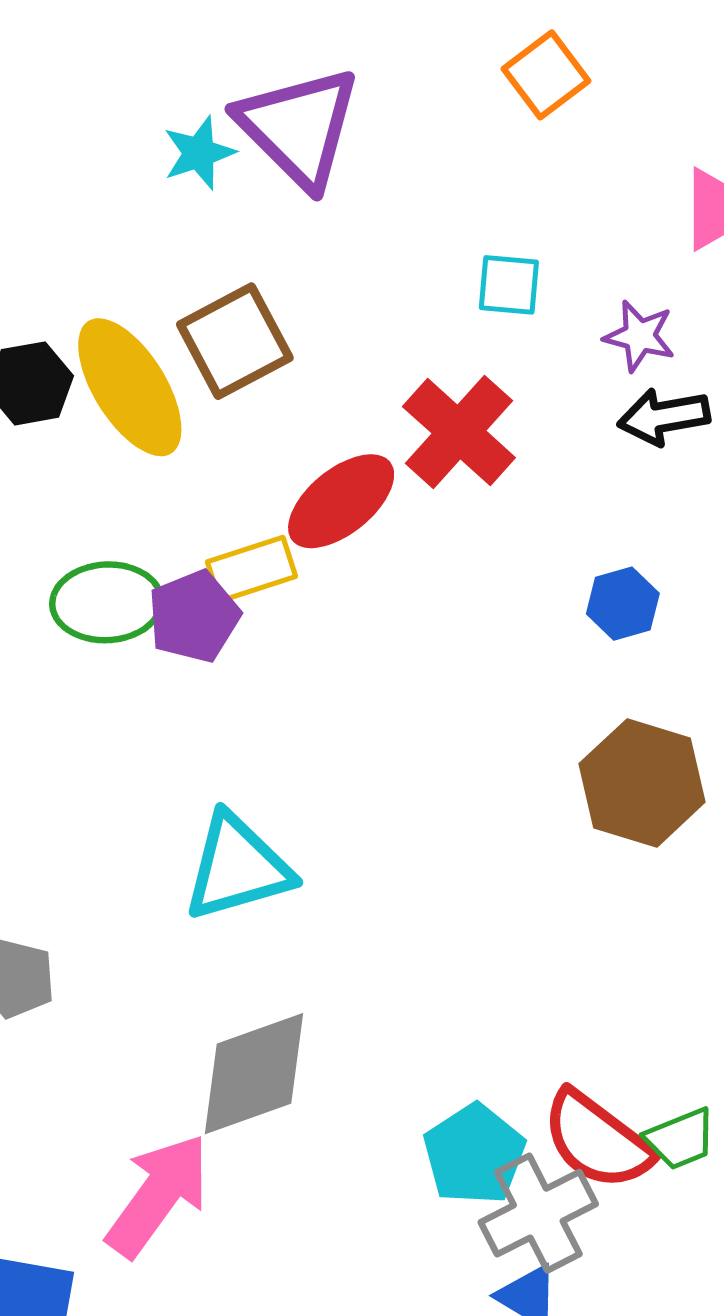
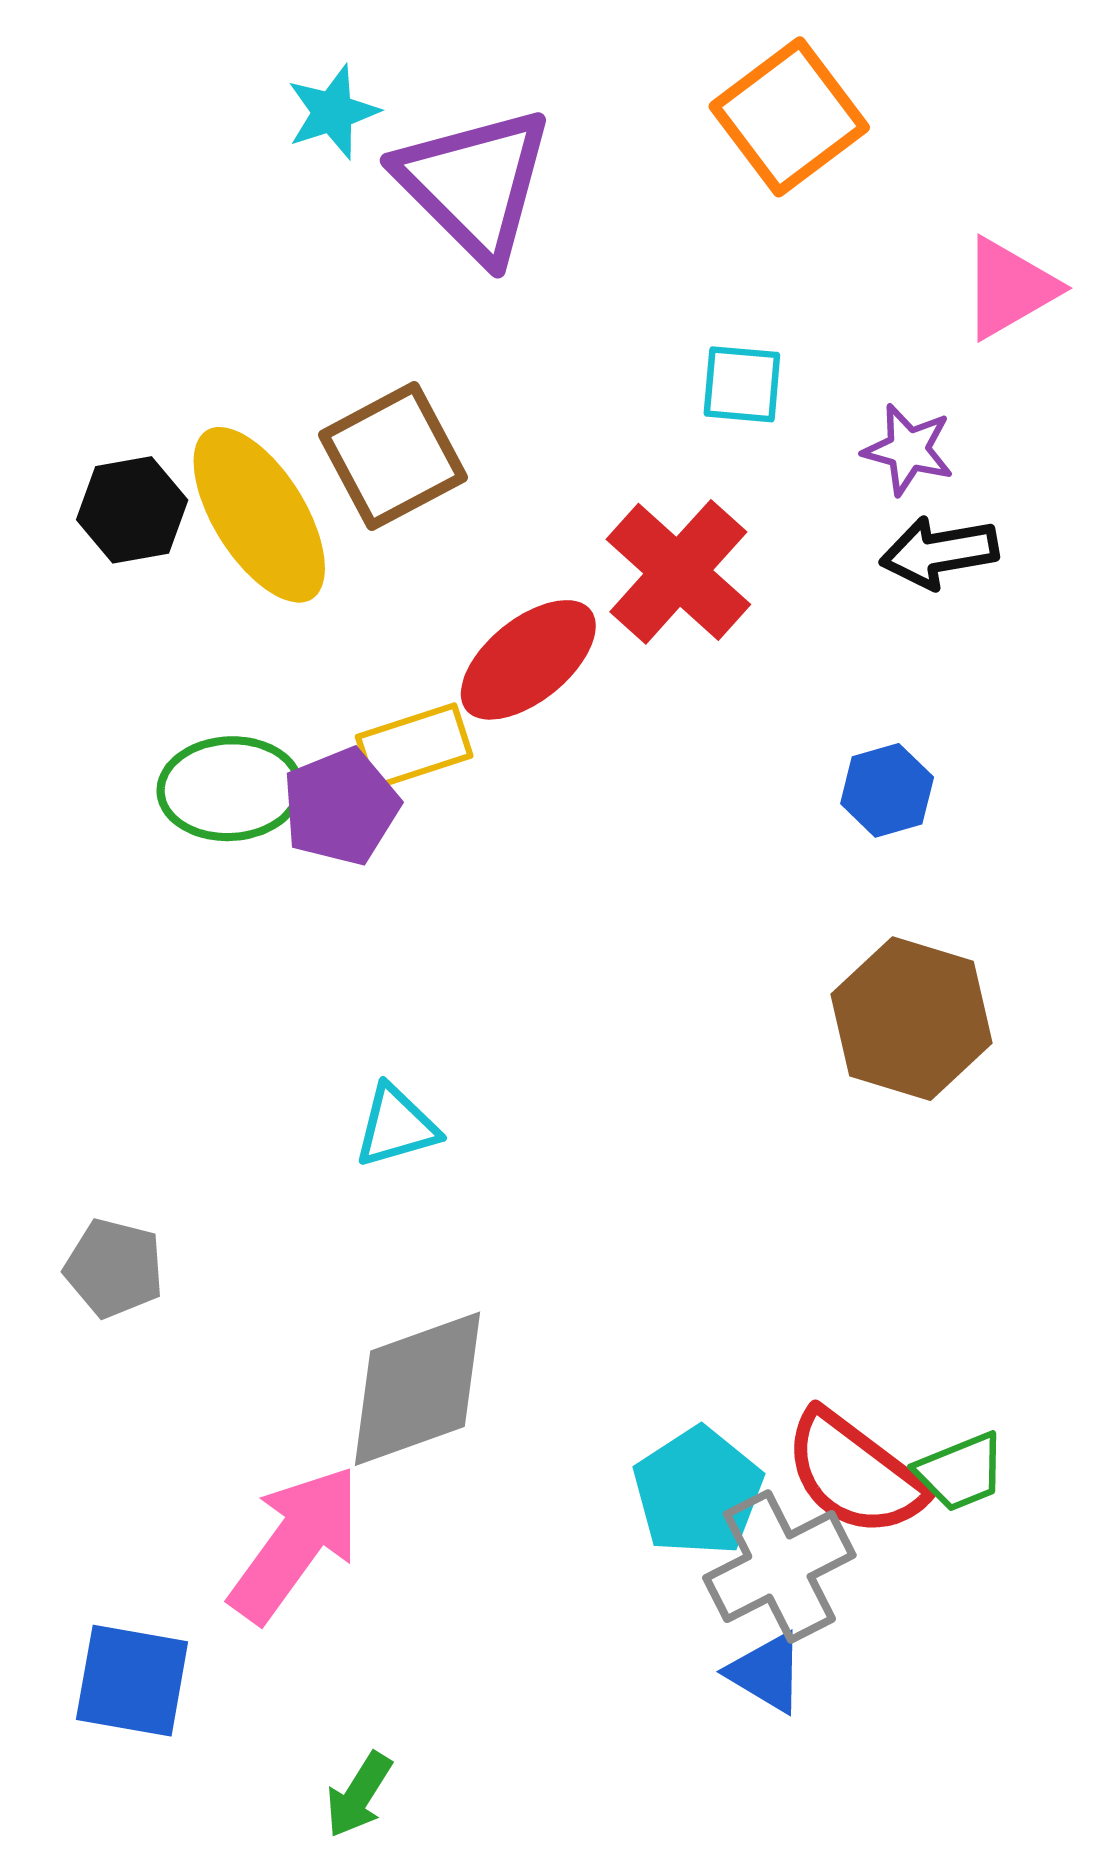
orange square: (546, 75) -> (789, 117), size x1.4
cyan star: (199, 153) -> (333, 112), moved
cyan triangle: (237, 867) -> (396, 1126), size x0.6

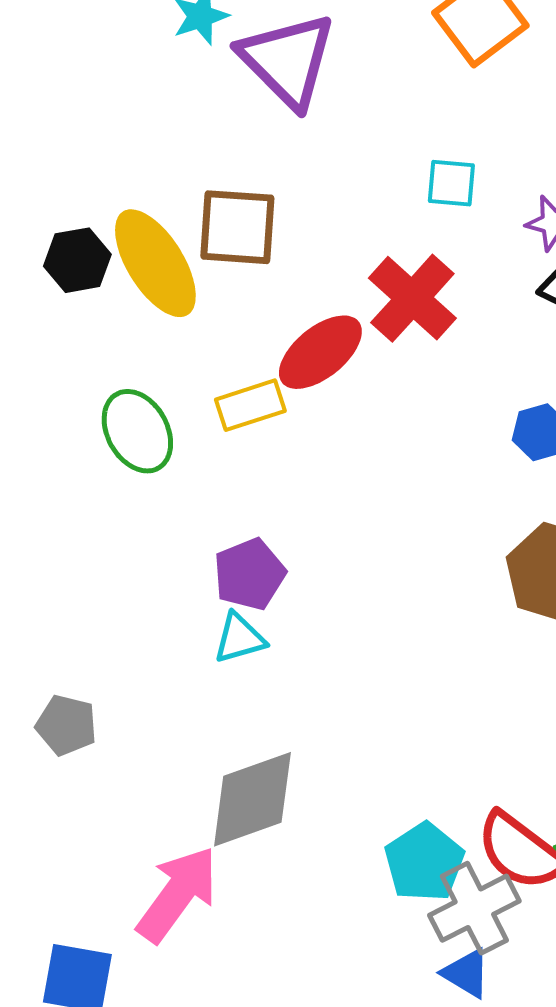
brown square: (393, 456) -> (237, 227), turned 32
green ellipse: (230, 789) -> (137, 431), turned 64
purple pentagon: (341, 807) -> (249, 574), moved

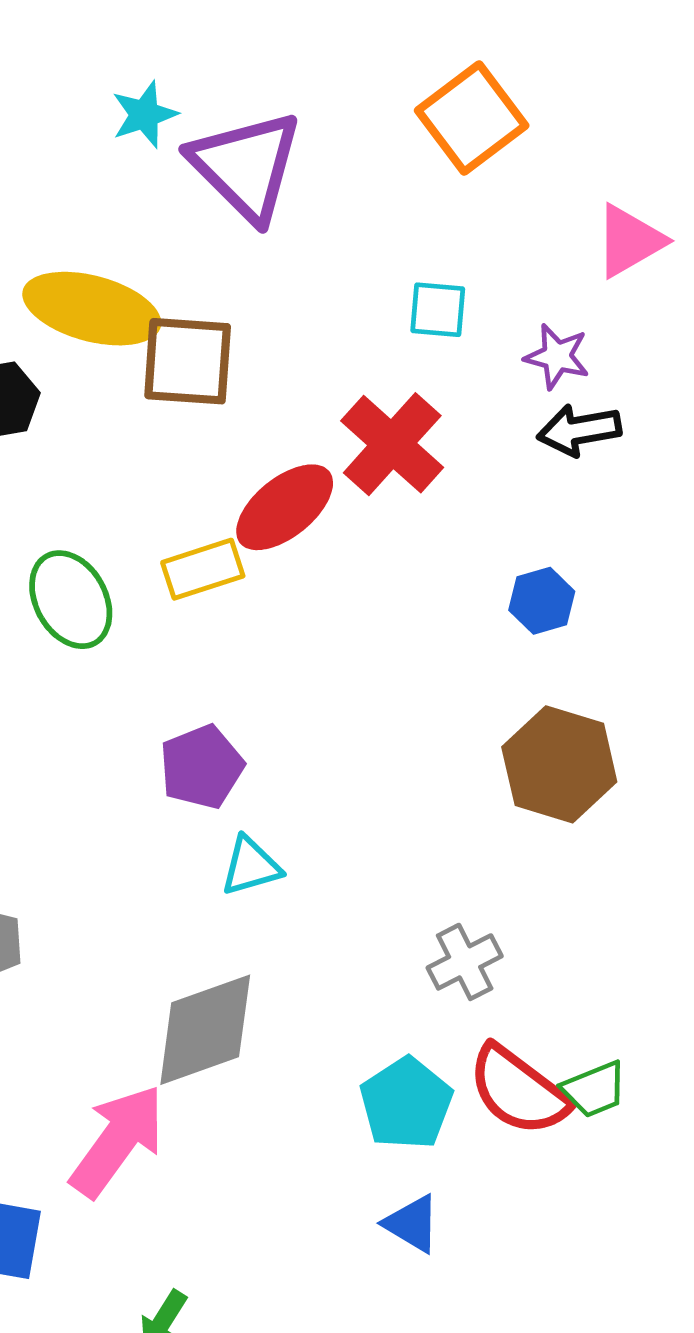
yellow ellipse: (155, 263) -> (92, 309), moved, turned -43
cyan triangle: (239, 638) -> (251, 866), moved
gray cross: (474, 908) -> (465, 962), moved, size x0.7
blue triangle: (466, 973) -> (412, 1224), moved

